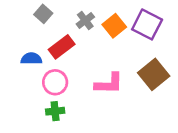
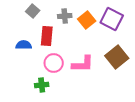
gray cross: (85, 21) -> (65, 16), turned 32
red rectangle: (62, 47) -> (47, 36), turned -48
pink circle: (55, 82) -> (54, 63), moved

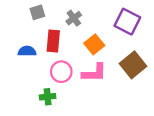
gray square: (33, 11) -> (37, 12), turned 32
gray cross: (65, 16) -> (74, 18), turned -32
orange square: (87, 20) -> (94, 44), moved

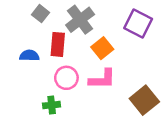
gray square: (37, 12) -> (40, 14), turned -35
gray cross: (74, 18) -> (80, 20), size x1.6
brown square: (133, 65) -> (144, 100), moved

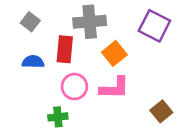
gray square: (40, 14) -> (30, 22), moved
gray cross: (80, 20) -> (90, 22), turned 32
brown square: (144, 100) -> (161, 111), size x0.7

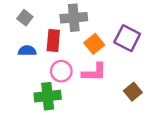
purple square: (154, 26) -> (127, 38), moved
green cross: (58, 117) -> (48, 96), size x1.6

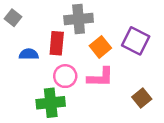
gray square: (25, 18) -> (13, 18), moved

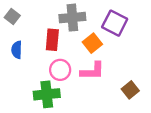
purple square: (136, 41) -> (115, 23), moved
blue semicircle: (29, 54) -> (17, 50), moved, turned -90

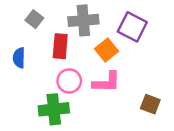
gray square: (12, 16) -> (34, 19), moved
brown square: (130, 90) -> (150, 104), turned -30

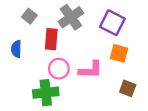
gray cross: (83, 20) -> (71, 17), turned -30
orange square: (107, 50) -> (119, 53), moved, turned -36

